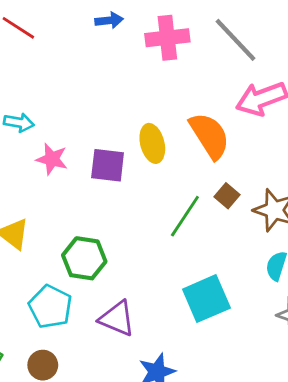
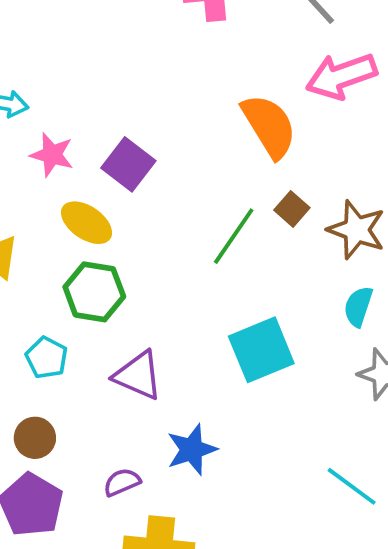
yellow ellipse: (152, 143) -> (87, 223), moved, turned -42
purple square: (108, 165) -> (128, 164), turned 30
cyan pentagon: (50, 307) -> (47, 358), size x0.7

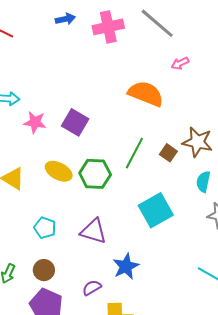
pink arrow: (341, 76) -> (180, 63), size x0.5
orange semicircle: (269, 126) -> (146, 94), turned -30
brown square: (292, 209) -> (168, 153), moved
yellow ellipse: (87, 223) -> (59, 171), moved
green hexagon: (94, 292) -> (95, 174), moved

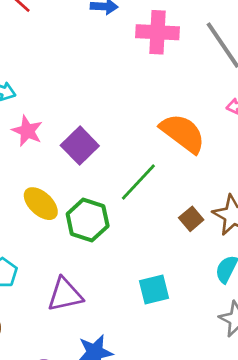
green line: (134, 153) -> (138, 182), moved
cyan square: (156, 210) -> (154, 290), size x0.7
purple triangle: (93, 231) -> (65, 295), turned -44

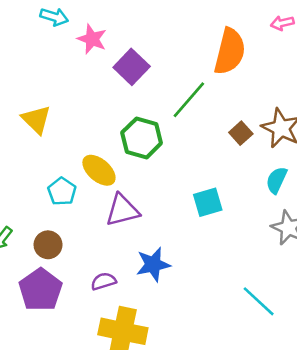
pink star: (27, 131) -> (92, 39), moved
orange semicircle: (183, 133) -> (230, 51), turned 69
yellow ellipse: (41, 204) -> (99, 170), moved

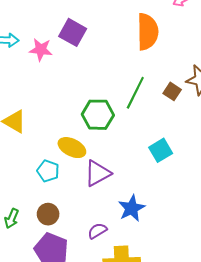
purple square: (132, 67) -> (73, 32), moved
green line: (189, 100) -> (135, 93), moved

